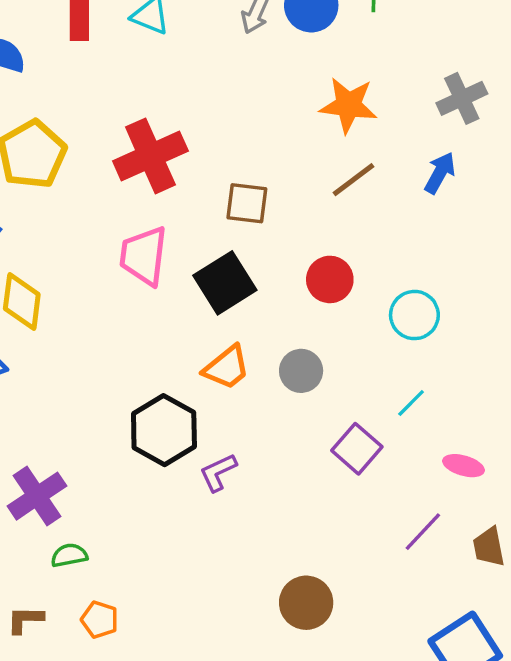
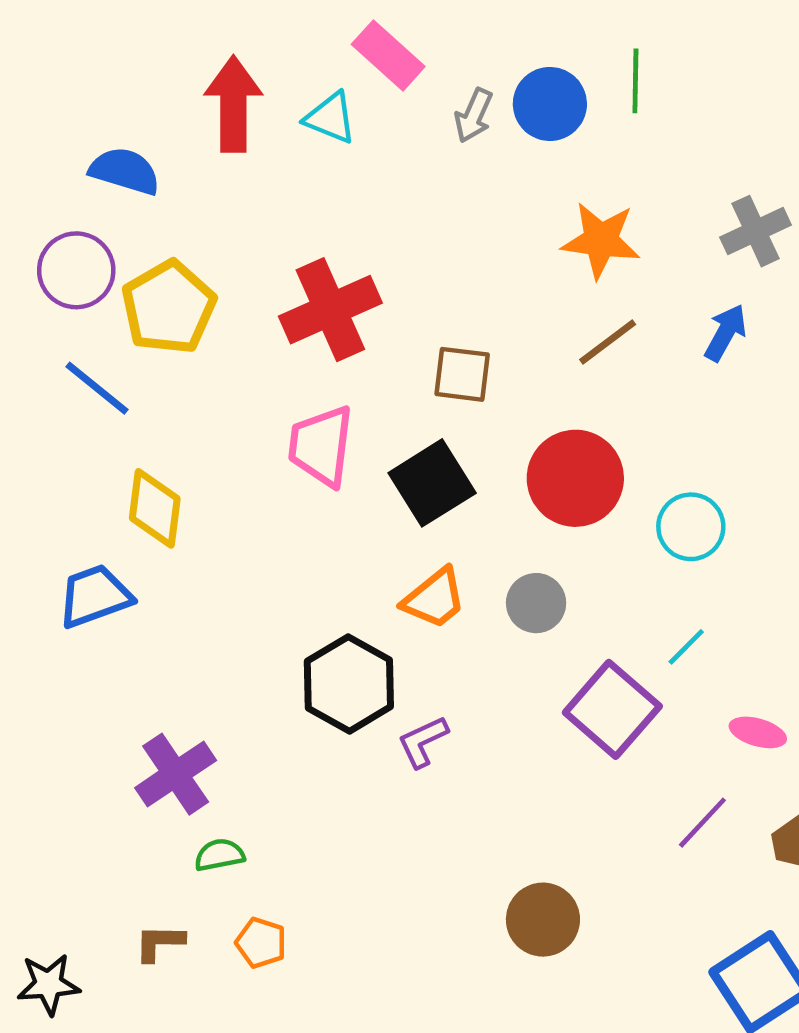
red circle: (330, 279) -> (575, 478), size x1.5
purple square: (357, 449) -> (612, 709), size x1.4

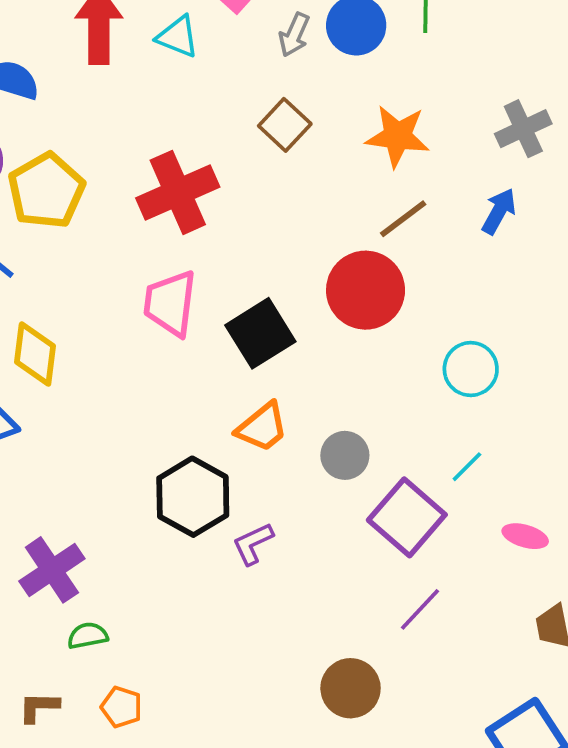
brown square: (462, 374) -> (285, 125), moved, turned 36
red circle: (575, 478) -> (366, 290), moved
gray circle: (536, 603) -> (345, 455), moved
purple line: (702, 823) -> (420, 609), moved

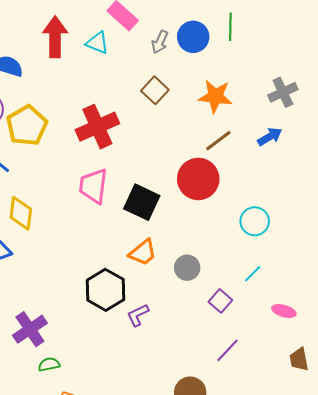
blue arrow: (499, 211) -> (270, 137), turned 30
black square: (260, 333) -> (142, 202), turned -33
purple square: (407, 517) -> (220, 301), size x0.6

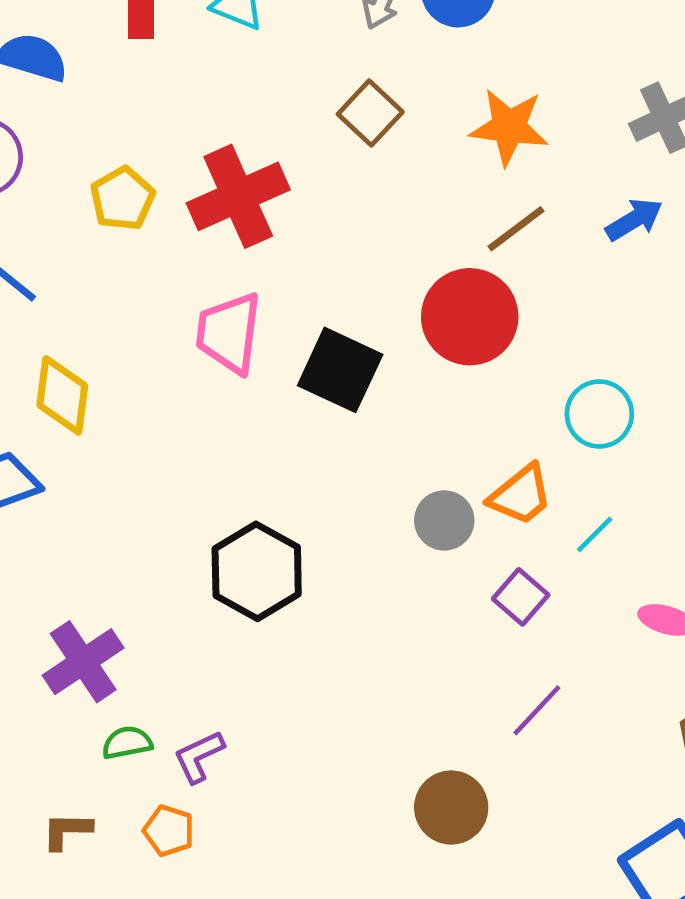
yellow pentagon: (27, 126) -> (122, 199), moved, size x0.7
orange trapezoid: (143, 253) -> (521, 495), moved
purple L-shape: (138, 315) -> (199, 757), moved

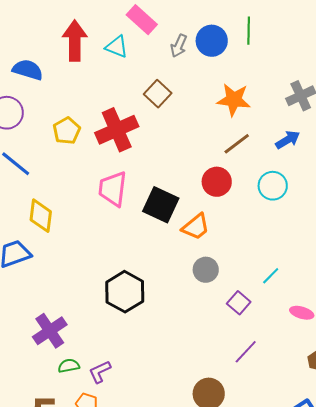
brown square: (370, 113) -> (158, 94), moved
red circle: (470, 317) -> (217, 182), size x0.7
cyan circle: (599, 414) -> (273, 186), moved
orange trapezoid: (521, 495) -> (196, 227), moved

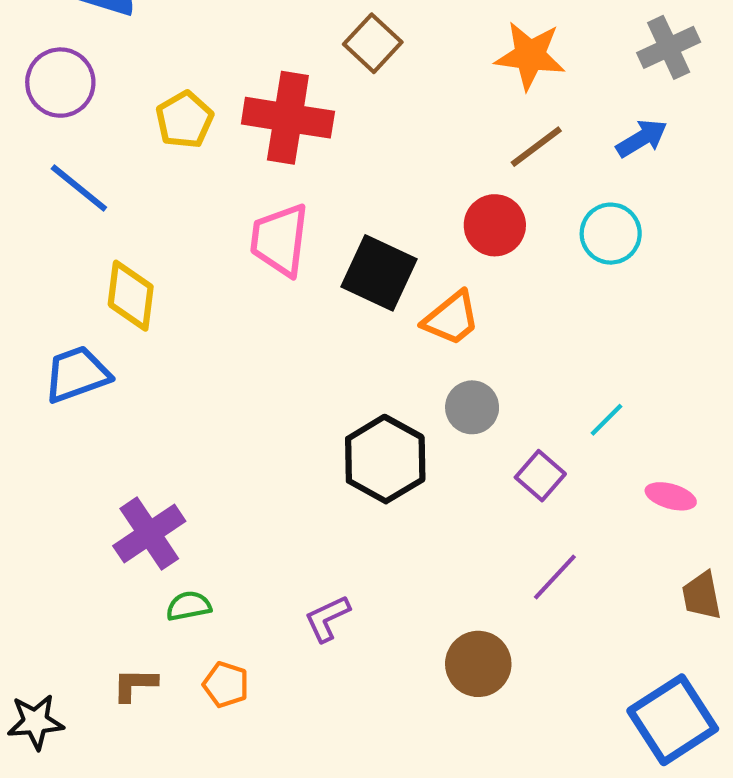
red cross: (117, 130) -> (288, 118), turned 33
black hexagon: (125, 292) -> (385, 459), moved
purple L-shape: (100, 372) -> (327, 618), moved

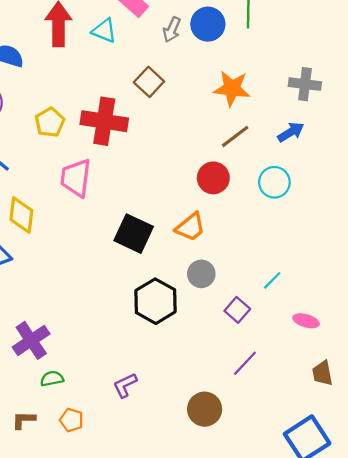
gray cross: (669, 47) -> (305, 84), turned 32
pink trapezoid: (280, 240) -> (76, 178), moved
black square: (379, 273) -> (134, 234), moved

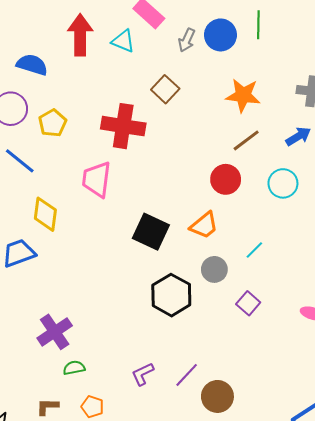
yellow pentagon: (50, 122) -> (53, 123), moved
cyan line: (272, 280) -> (254, 250), moved
purple line: (245, 363) -> (187, 375), moved

